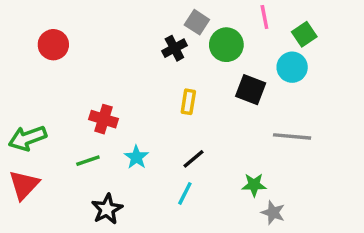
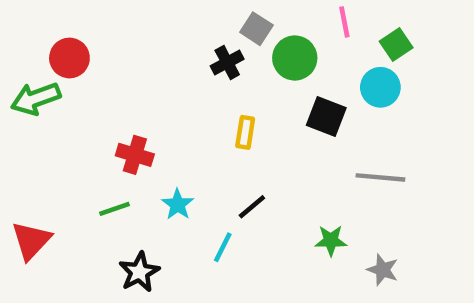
green arrow: (27, 138) -> (36, 99), moved
cyan line: (185, 193) -> (223, 247), moved
gray star: (273, 213) -> (383, 270), moved

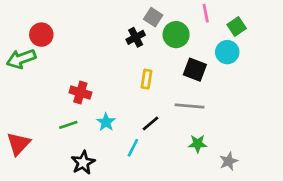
gray line: (380, 177) -> (190, 106), moved
gray star: (383, 270) -> (229, 161), turned 30

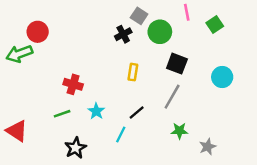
cyan circle: (227, 52) -> (222, 77), moved
gray line: (190, 106) -> (172, 97), turned -65
red triangle: (18, 144) -> (17, 131), turned -40

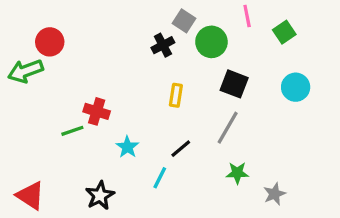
cyan circle: (222, 77) -> (296, 87), moved
green line: (62, 114) -> (72, 131), moved
red triangle: (17, 131) -> (30, 196), moved

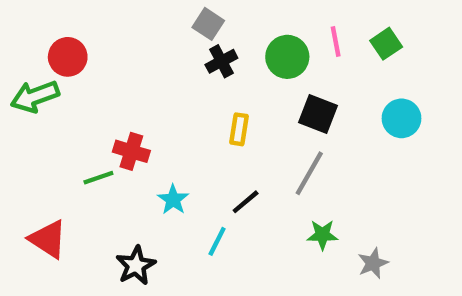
pink line: (247, 16) -> (336, 41), moved
gray square: (184, 21) -> (208, 24), moved
red triangle: (30, 196) -> (48, 239), moved

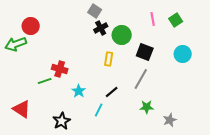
green circle: (287, 57) -> (122, 35), moved

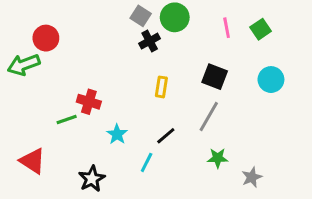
green circle: (122, 35) -> (175, 17), moved

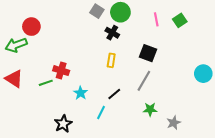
black cross: (150, 41) -> (112, 33), moved, turned -32
cyan circle: (271, 80) -> (203, 74), moved
red triangle: (33, 161) -> (14, 79), moved

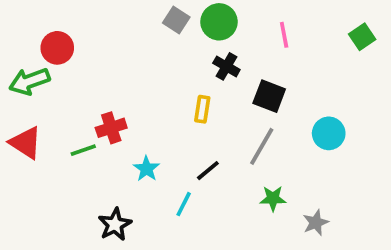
green square: (180, 20) -> (362, 37), moved
black cross: (112, 33) -> (226, 66), moved
red cross: (61, 71) -> (111, 128), turned -35
cyan circle: (203, 74) -> (329, 133), moved

